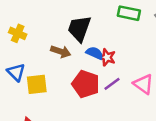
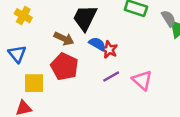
yellow square: (37, 84) -> (34, 83), moved
red pentagon: (86, 84) -> (65, 67), moved

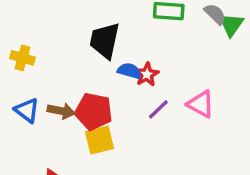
brown arrow: (64, 39) -> (61, 111), moved
red star: (109, 50) -> (147, 75), turned 30
yellow square: (34, 83) -> (99, 140), moved

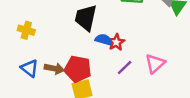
pink triangle: (201, 104) -> (155, 64), turned 50

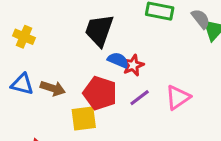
blue triangle: (30, 68) -> (22, 84), turned -30
red pentagon: (78, 69) -> (100, 93), moved

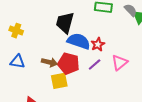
blue semicircle: (118, 60) -> (79, 41), size x1.6
red star: (133, 65) -> (98, 44), moved
brown arrow: (53, 88) -> (49, 62), moved

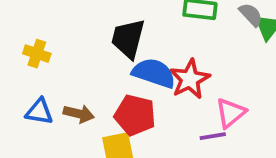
red star: (98, 44) -> (190, 79), size x1.5
brown arrow: (49, 62) -> (79, 114), moved
purple line: (95, 65) -> (213, 136), moved, turned 32

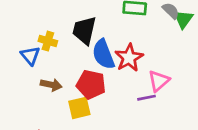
yellow cross: (37, 54) -> (48, 41), moved
blue semicircle: (154, 73) -> (103, 54), turned -128
blue triangle: (39, 112) -> (30, 56), moved, turned 42

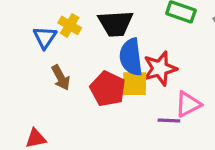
black trapezoid: (84, 30) -> (116, 23), turned -120
brown arrow: (51, 85) -> (61, 78), turned 36
yellow square: (79, 108) -> (135, 84), moved

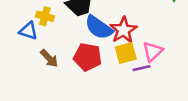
blue triangle: (45, 37) -> (28, 31), turned -30
blue semicircle: (131, 57) -> (99, 27), turned -32
yellow square: (135, 84) -> (126, 53), moved

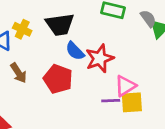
blue semicircle: (99, 27) -> (75, 51), size x0.7
yellow square: (126, 53) -> (132, 102), moved

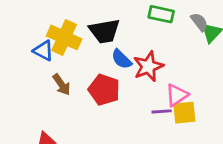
yellow cross: (22, 29) -> (64, 37), size x1.6

